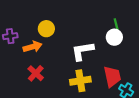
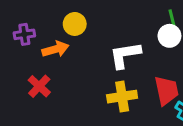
red cross: (36, 73) -> (39, 86), moved

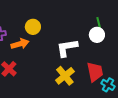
yellow cross: (122, 97) -> (65, 76), turned -30

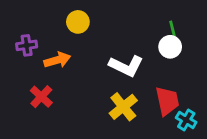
yellow circle: (33, 27) -> (78, 22), moved
white L-shape: (67, 48) -> (126, 66), turned -145

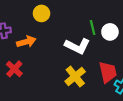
green line: (173, 31) -> (93, 28), moved

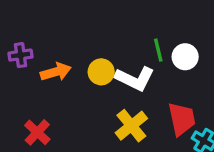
yellow circle: (41, 13) -> (101, 72), moved
red cross: (14, 69) -> (37, 132), moved

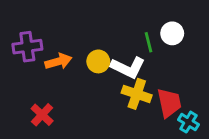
purple cross: (21, 55) -> (27, 47), size x1.4
white circle: (185, 57) -> (172, 33), moved
yellow cross: (131, 126) -> (137, 94), moved, turned -32

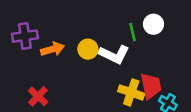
yellow cross: (137, 94) -> (131, 92), moved

